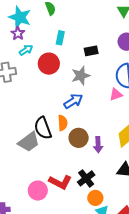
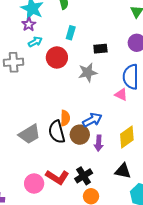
pink triangle: (116, 94) -> (121, 95), turned 40
blue arrow: (73, 101) -> (92, 120), moved
black semicircle: (43, 128) -> (57, 132), moved

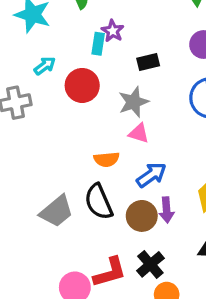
purple star: (29, 24) -> (113, 31), moved
pink triangle: (121, 95) -> (139, 133), moved
orange semicircle: (65, 118) -> (107, 159), moved, turned 91
brown circle: (80, 135) -> (142, 216), moved
red L-shape: (57, 177) -> (110, 272), turned -40

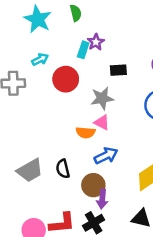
orange semicircle: (107, 159) -> (86, 132), moved
black semicircle: (99, 202) -> (63, 169), size x0.7
purple arrow: (167, 210) -> (102, 199), moved

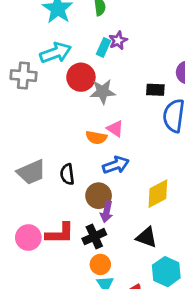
cyan arrow: (40, 59) -> (56, 53), size x1.6
black rectangle: (118, 70) -> (155, 90), moved
gray star: (102, 98) -> (103, 92), moved

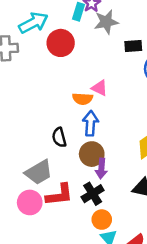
gray star: (103, 92) -> (106, 22), moved
blue arrow: (116, 165) -> (90, 123), moved, turned -60
gray trapezoid: (31, 172) -> (39, 172), moved

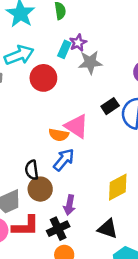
black rectangle: (133, 46) -> (110, 106), moved, turned -36
pink triangle: (100, 88) -> (77, 126), size x1.5
blue arrow: (90, 123) -> (64, 160), turned 30
brown circle: (92, 154) -> (40, 189), moved

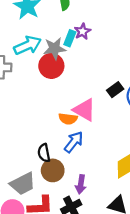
gray star: (90, 62) -> (54, 48), moved

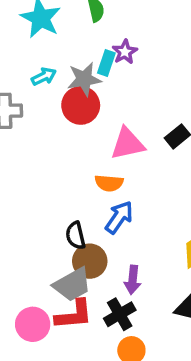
cyan arrow: (28, 45) -> (44, 76), size x0.6
pink triangle: (84, 110) -> (128, 144), moved, turned -40
gray trapezoid: (23, 184) -> (72, 285), moved

